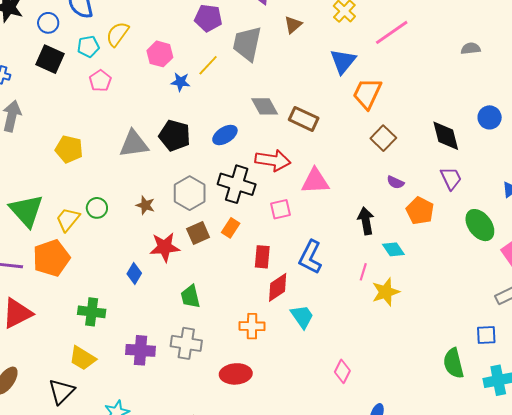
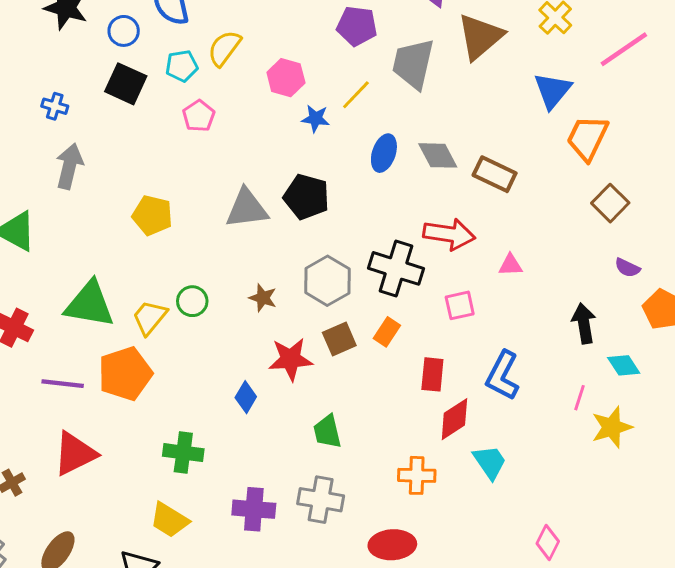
brown triangle: (293, 25) -> (480, 37), size x1.8
blue ellipse: (225, 135) -> (384, 153), moved, turned -40
pink triangle: (315, 181) -> (511, 265), size x0.6
green triangle: (26, 211) -> (89, 304), turned -39

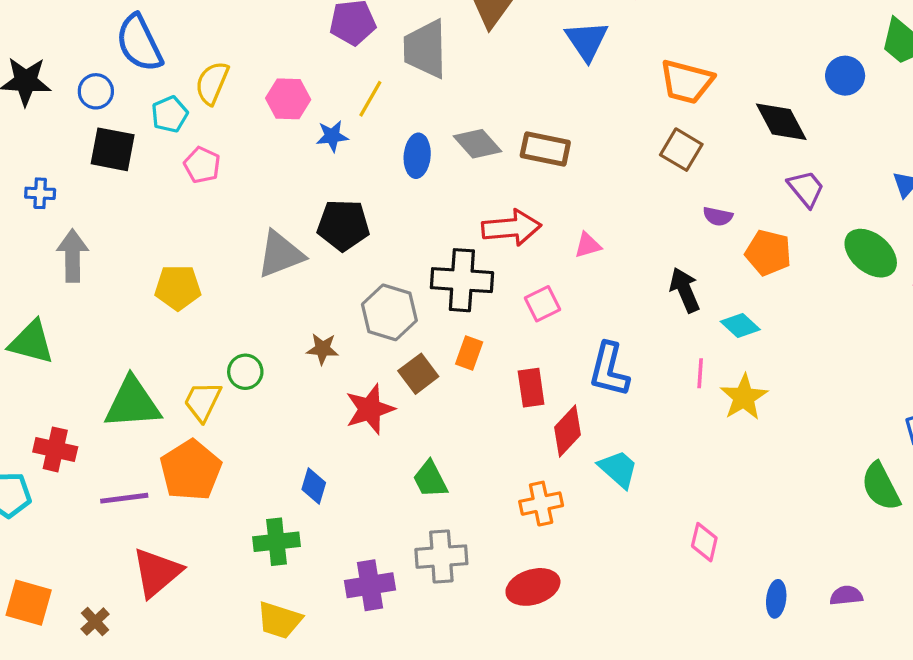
orange trapezoid: (587, 138) -> (687, 82), moved, turned -87
blue diamond: (246, 397) -> (314, 486), moved

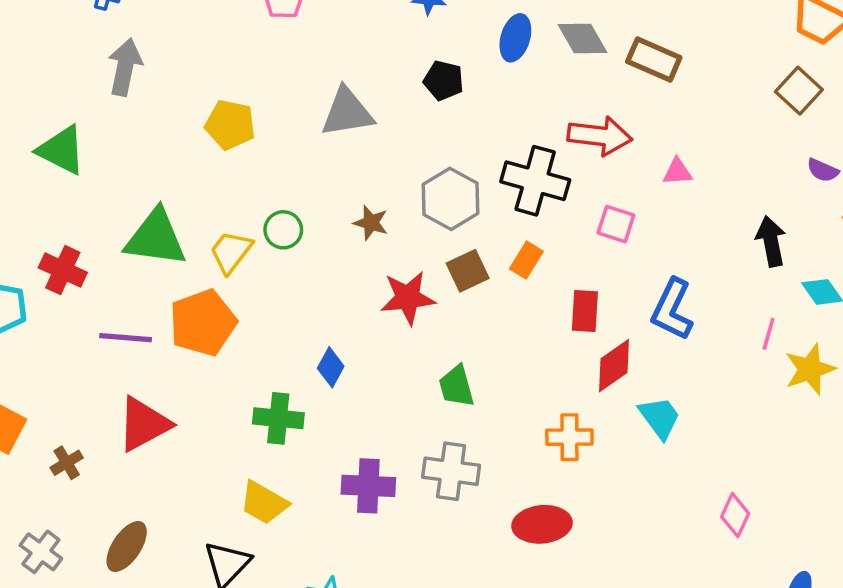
black pentagon: (343, 225) -> (444, 80), moved, size x0.7
pink square: (542, 304) -> (616, 224), turned 32

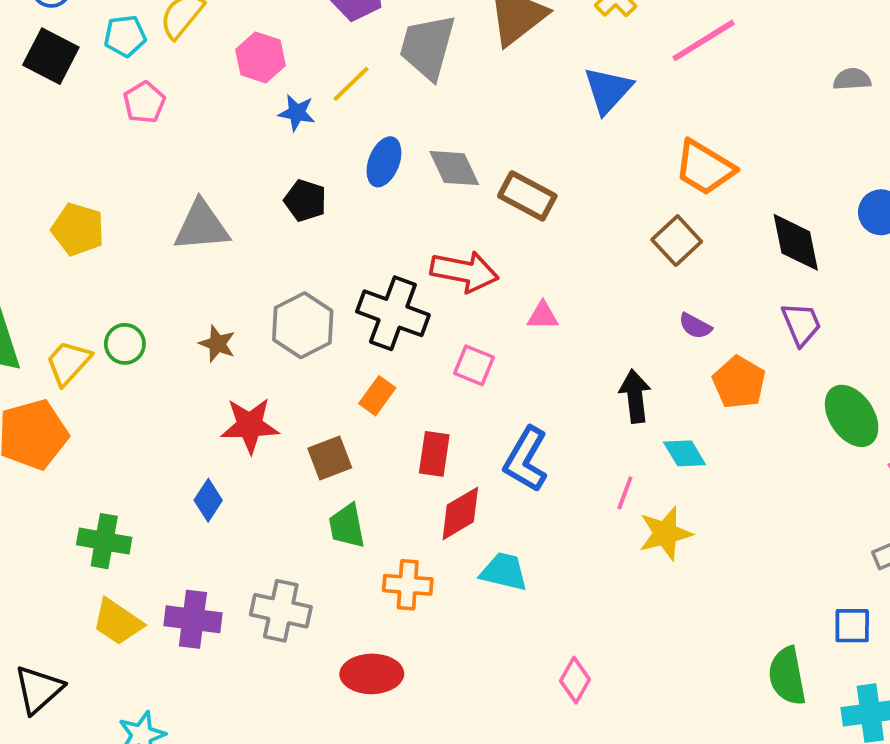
brown square: (468, 271) -> (330, 458), moved
blue diamond: (331, 367) -> (208, 500), moved
green trapezoid: (457, 386) -> (347, 526), moved
cyan trapezoid: (660, 418) -> (504, 572), turned -45
yellow trapezoid: (264, 503) -> (118, 622), moved

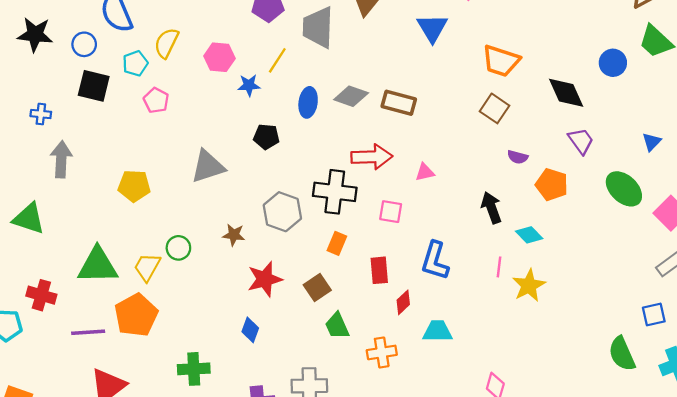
gray diamond: (454, 168) -> (351, 96), turned -32
red diamond: (460, 513) -> (403, 302), size x0.7

